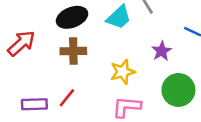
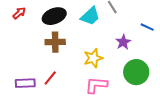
red arrow: (21, 43) -> (19, 13), moved, size x0.6

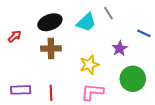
red arrow: (19, 13) -> (15, 36), moved
red line: (50, 78) -> (51, 93), moved, turned -42

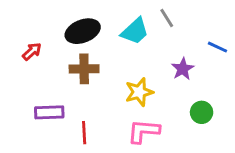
green circle: (133, 79) -> (202, 112), size x0.6
purple rectangle: (21, 90) -> (49, 112), moved

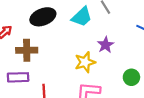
brown cross: (84, 69) -> (27, 50), moved
purple star: (183, 69) -> (106, 45), moved

